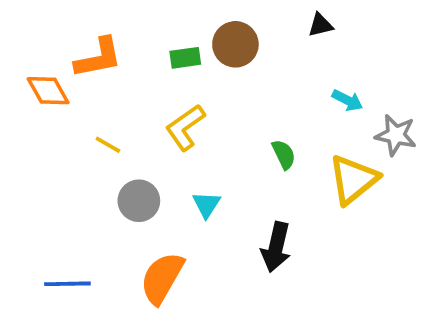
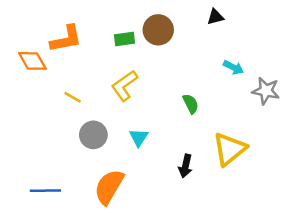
yellow triangle: (353, 180) -> (230, 149), moved
black arrow: (276, 247) -> (185, 166), size x0.7

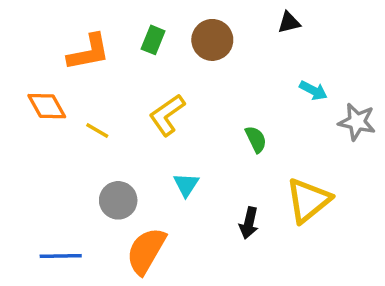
green rectangle: (125, 39) -> (153, 40), moved, turned -60
orange diamond: (32, 61) -> (47, 106), moved
gray circle: (93, 135) -> (118, 200), moved

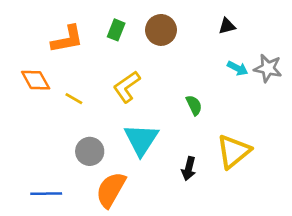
black triangle: (289, 23) -> (227, 26), moved
gray star: (357, 122) -> (268, 68), moved
cyan triangle: (186, 185) -> (141, 140), size x1.8

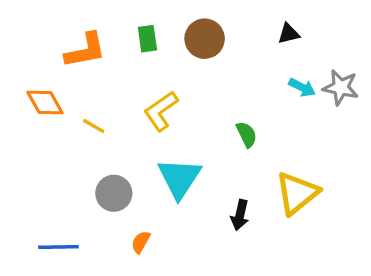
green rectangle: (116, 30) -> (147, 39), turned -30
orange semicircle: (111, 190) -> (141, 242), size x0.5

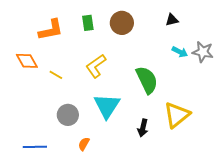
green semicircle: (247, 134) -> (147, 80), size x1.8

